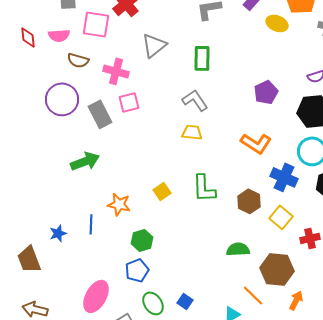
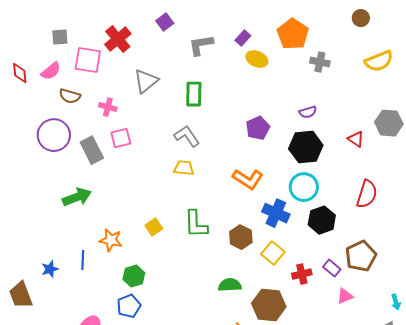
yellow ellipse: (277, 23) -> (257, 59), moved
pink semicircle: (59, 35) -> (51, 71), turned -35
pink cross: (116, 71) -> (108, 107), size x0.7

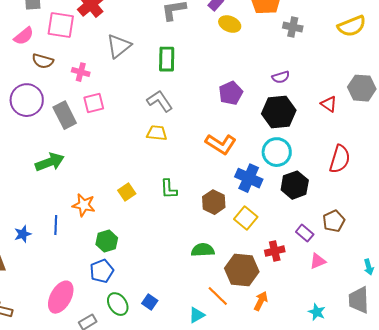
green L-shape: (196, 224) -> (169, 189), size x0.7
brown pentagon: (361, 256) -> (334, 221), size x0.7
red cross: (302, 274) -> (275, 251), moved

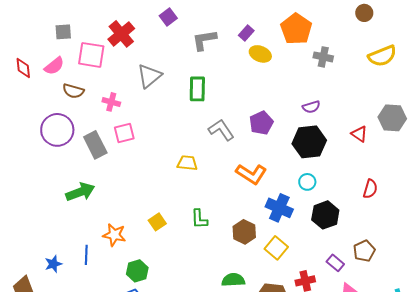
gray L-shape: (160, 101) -> (221, 130), moved
cyan circle: (277, 152) -> (307, 182), size x0.6
red semicircle: (340, 159) -> (370, 189), size x0.7

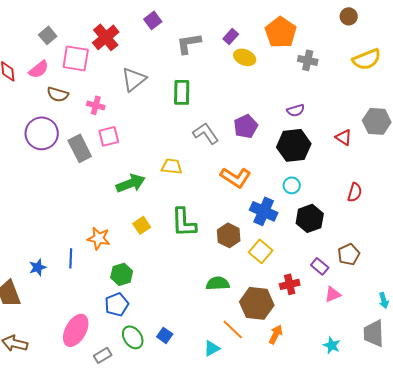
gray square: (63, 32) -> (48, 35), turned -36
green arrow: (80, 192) -> (131, 183), moved
green L-shape: (199, 219) -> (184, 222), size x1.5

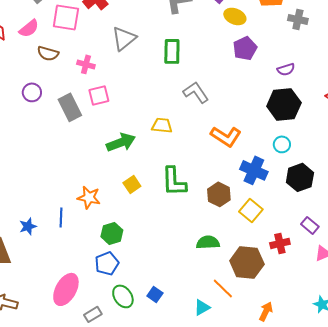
purple pentagon: (246, 126) -> (245, 48), moved
purple circle: (42, 133) -> (32, 92), size x0.6
orange arrow: (276, 334) -> (266, 311), moved

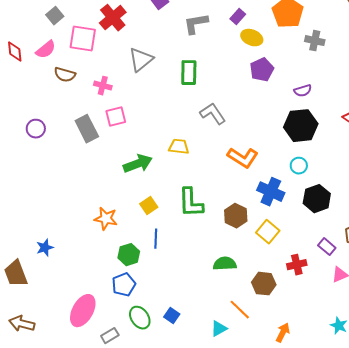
purple circle: (32, 92) -> (36, 129), moved
blue line: (61, 217) -> (156, 239), moved
brown hexagon: (247, 262) -> (264, 284), size x0.7

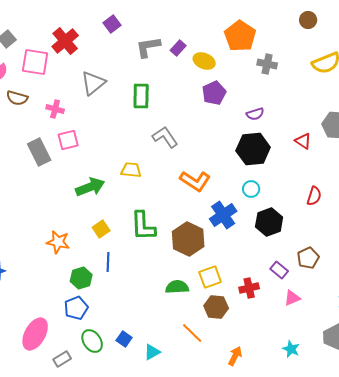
purple rectangle: (238, 17) -> (178, 48), moved
blue cross: (271, 192) -> (223, 215), turned 32
brown hexagon: (236, 216) -> (188, 239), size x1.4
yellow square: (268, 232) -> (210, 277), moved, turned 30
cyan triangle: (219, 329) -> (152, 352), moved

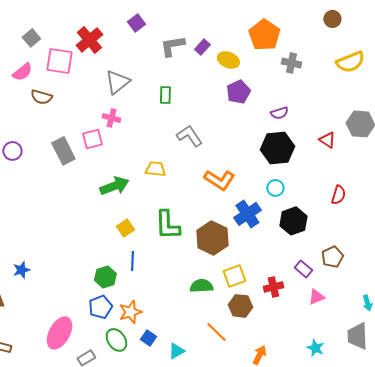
green rectangle: (141, 96) -> (165, 95), size x0.7
pink cross: (55, 109) -> (111, 118), moved
orange star: (58, 242) -> (130, 312), moved, turned -30

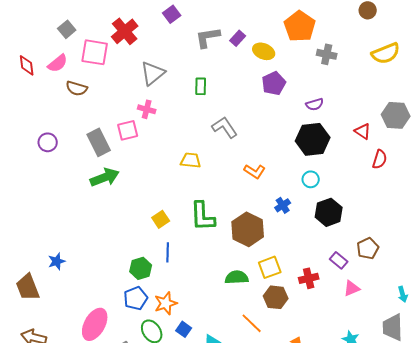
orange L-shape: (219, 180) -> (255, 171), size x0.7
green arrow: (114, 186) -> (105, 177), moved
red semicircle: (338, 195) -> (380, 159), moved
blue cross: (247, 214) -> (283, 205), size x0.6

